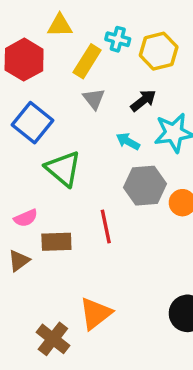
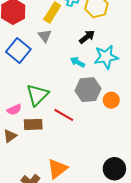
gray triangle: (94, 99) -> (45, 36), moved
green triangle: (63, 169) -> (37, 95), moved, turned 35
red line: (106, 227) -> (64, 115), turned -48

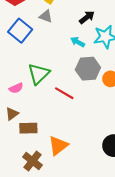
gray triangle: (45, 36) -> (46, 16), turned -32
brown rectangle: (33, 124) -> (28, 128), moved

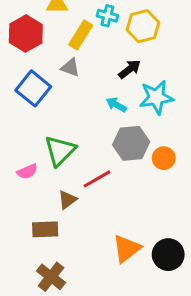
red line: (64, 93) -> (97, 179), turned -60
brown triangle: (12, 114) -> (67, 200), moved
orange triangle: (58, 146) -> (127, 249), moved

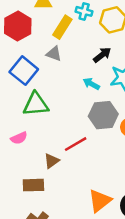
green triangle: (60, 151) -> (36, 104), moved, turned 40

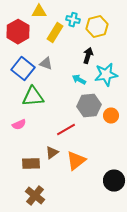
gray triangle: (54, 54) -> (46, 64), moved
black arrow: (102, 55) -> (88, 56), turned -35
brown triangle: (51, 161) -> (52, 153), moved
orange triangle: (100, 201) -> (76, 161), moved

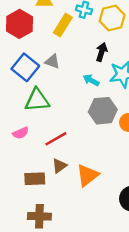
red line: (66, 130) -> (56, 139), moved
brown cross: (35, 196) -> (39, 216), turned -36

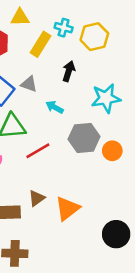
black arrow: (102, 52) -> (69, 71), moved
cyan arrow: (91, 80) -> (55, 107), moved
red line: (56, 139) -> (38, 151), moved

